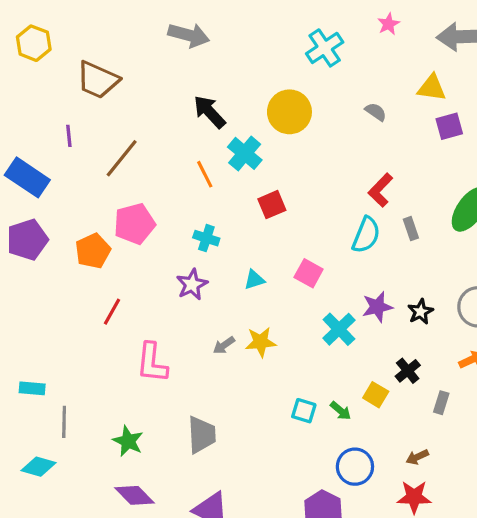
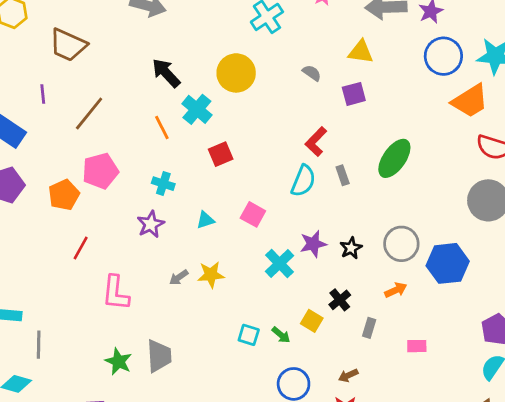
purple square: (449, 126) -> (354, 94), moved
green star: (128, 441) -> (118, 361), moved

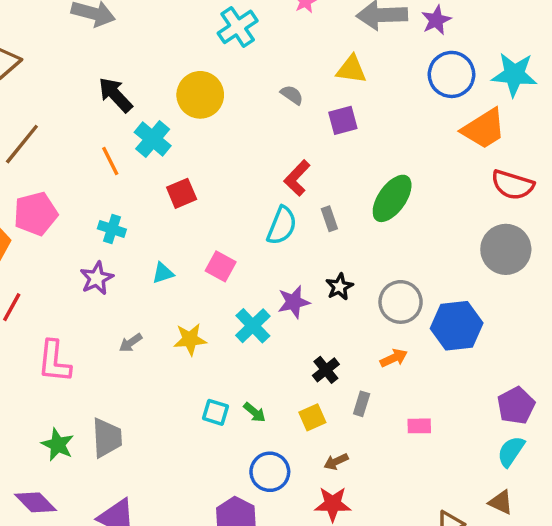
black star: (351, 248) -> (339, 287), moved
yellow star: (211, 275) -> (190, 339), moved
yellow square: (312, 321) -> (312, 417), moved, turned 35

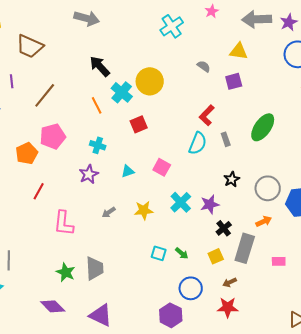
yellow circle: (200, 95) -> (150, 81), moved
purple star: (294, 302) -> (210, 204), moved
gray rectangle: (362, 404) -> (245, 248), size x2.0

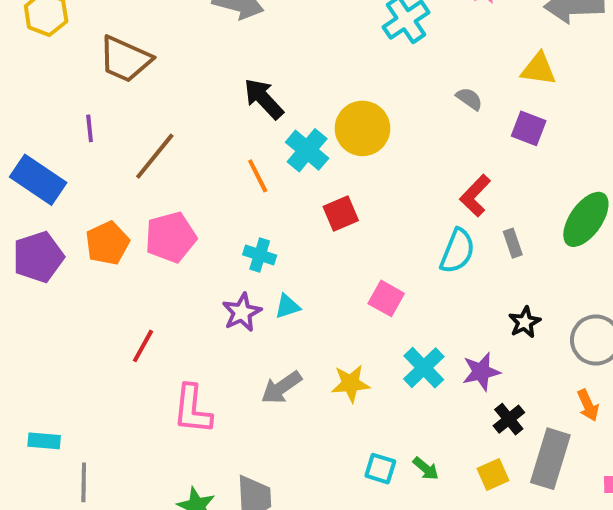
purple square: (234, 81) -> (529, 128), turned 36
orange pentagon: (27, 153) -> (107, 243), moved
cyan triangle: (128, 171) -> (287, 306), moved
gray arrow: (109, 212) -> (281, 387), size x1.5
orange arrow: (264, 221) -> (588, 405), turned 91

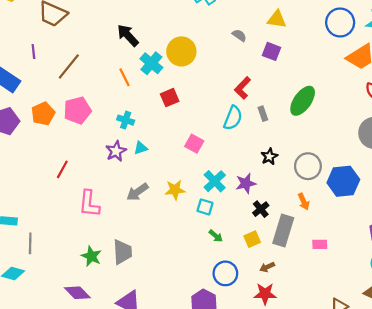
cyan square: (380, 469) -> (205, 207), moved

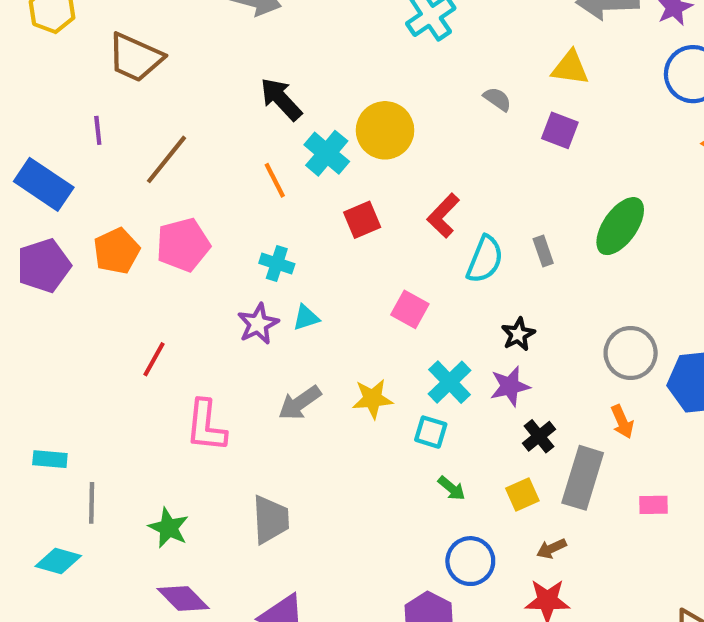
red L-shape: (243, 88) -> (443, 216), moved
black star: (269, 157) -> (518, 334), moved
green star: (91, 256) -> (169, 528), moved

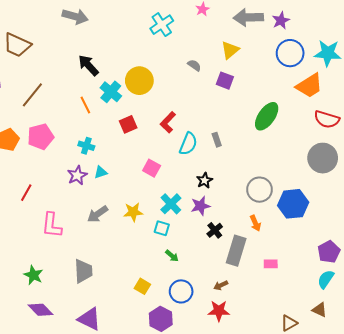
yellow triangle: (570, 68) -> (230, 50), turned -48
green ellipse: (620, 226) -> (267, 116), moved
yellow square: (522, 494) -> (142, 286), moved, turned -35

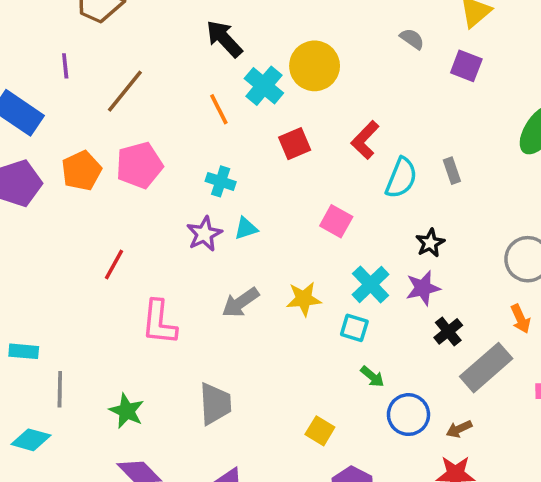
gray rectangle: (236, 251) -> (486, 368), turned 32
blue circle: (181, 291) -> (408, 415), moved

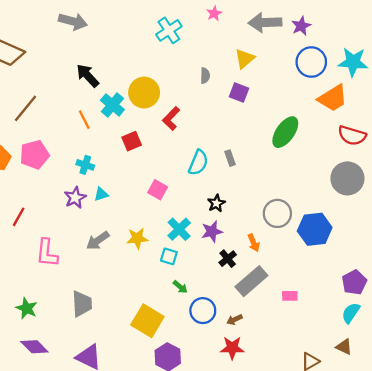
gray semicircle: (412, 39) -> (205, 76), turned 56
red L-shape: (365, 140) -> (171, 119), moved
orange arrow: (520, 319) -> (254, 243), moved
yellow square: (320, 431) -> (147, 321), size x1.8

